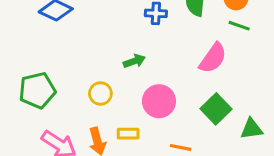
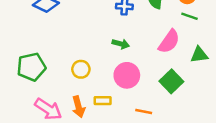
green arrow: (134, 61) -> (121, 44), moved, turned 35
green triangle: (251, 129) -> (199, 55), moved

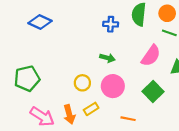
yellow circle: (81, 69) -> (82, 83), moved
yellow rectangle: (103, 101) -> (91, 109), turned -32

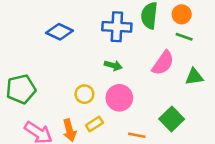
blue diamond: (40, 22) -> (60, 32), moved
blue cross: (111, 24) -> (117, 27), size x1.6
green square: (153, 92) -> (172, 119), moved

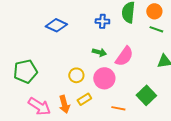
blue cross: (117, 27) -> (102, 21), size x0.6
pink semicircle: (163, 63) -> (124, 56), moved

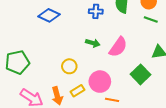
pink circle: (104, 78) -> (100, 82), moved
green square: (146, 95) -> (141, 74), moved

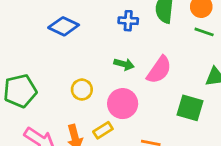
yellow circle: (69, 66) -> (82, 90), moved
green square: (141, 74) -> (190, 108), turned -30
pink circle: (100, 82) -> (123, 104), moved

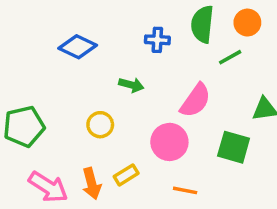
green line: (204, 32) -> (230, 57), moved, turned -48
green arrow: (124, 64) -> (131, 85), moved
pink circle: (123, 104) -> (169, 142), moved

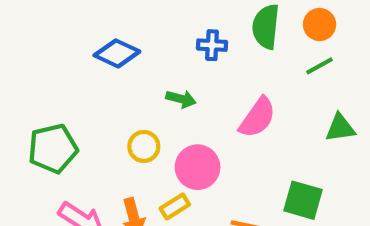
green line: (230, 57) -> (320, 66), moved
pink circle: (169, 142) -> (198, 167), moved
green square: (234, 147) -> (303, 200), moved

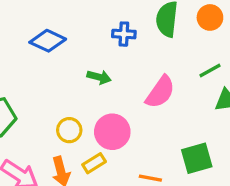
green line: (320, 66) -> (210, 70), moved
yellow circle: (144, 146) -> (69, 130), moved
green square: (303, 200) -> (197, 158), turned -32

